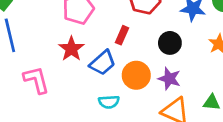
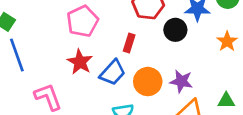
black circle: (170, 43) -> (175, 30), moved

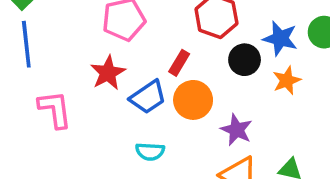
orange star: (227, 41) -> (287, 80), moved
orange circle: (148, 82) -> (193, 100), moved

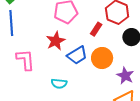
red rectangle: (179, 63) -> (96, 29), moved
cyan semicircle: (150, 152) -> (59, 84), moved

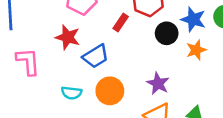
red star: (56, 41) -> (68, 37), turned -30
orange circle: (102, 58) -> (110, 91), moved

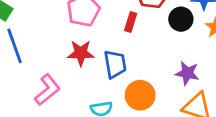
blue trapezoid: (96, 56) -> (115, 64), turned -52
pink L-shape: (28, 61) -> (47, 90), turned 72

